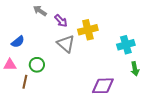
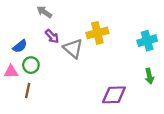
purple arrow: (61, 21) -> (52, 36), moved
cyan cross: (126, 45) -> (147, 41), moved
green circle: (37, 65) -> (31, 65), moved

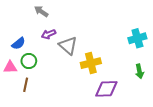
yellow cross: (97, 33) -> (91, 63), moved
purple arrow: (52, 36) -> (48, 34), turned 112

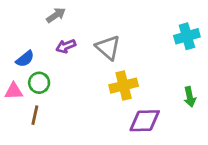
gray arrow: (41, 11) -> (56, 15), turned 112
cyan cross: (137, 38) -> (187, 36), moved
gray triangle: (68, 45) -> (108, 48), moved

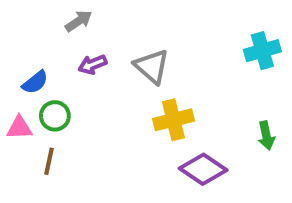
purple diamond: (145, 121) -> (203, 169), turned 36

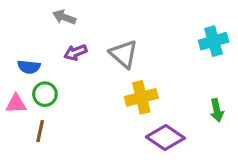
gray arrow: (79, 21) -> (64, 17), turned -125
blue semicircle: (35, 82) -> (29, 67), turned 45

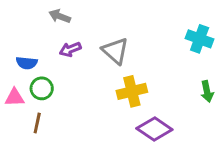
cyan cross: (214, 41) -> (200, 39), turned 36
green arrow: (217, 110) -> (207, 91), moved

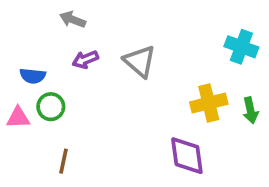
yellow cross: (132, 91) -> (209, 103), moved
brown line: (37, 123) -> (64, 161), moved
purple diamond: (154, 129) -> (187, 156), turned 48

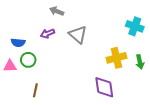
gray arrow: (73, 20) -> (57, 11), moved

